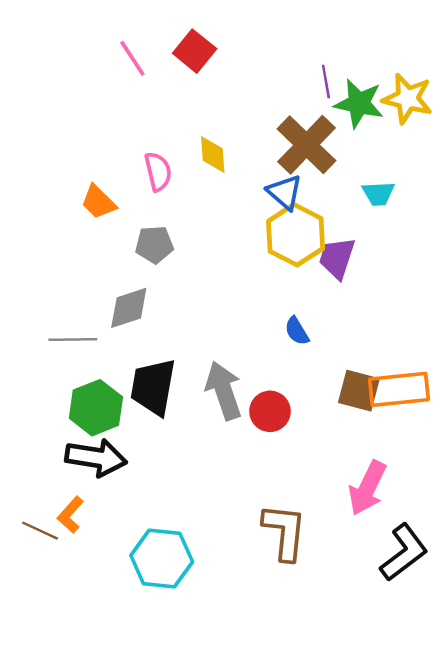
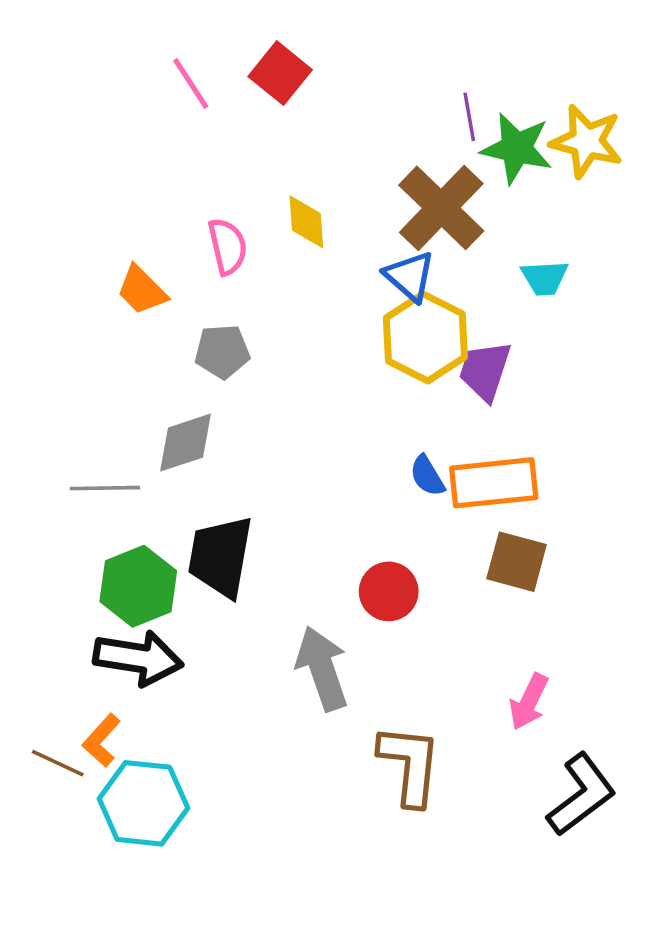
orange rectangle: (399, 389) -> (494, 483), moved
gray arrow: (224, 391) -> (322, 669), moved
pink arrow: (367, 488) -> (529, 702), size x0.7
cyan hexagon: (162, 559) -> (143, 803), moved

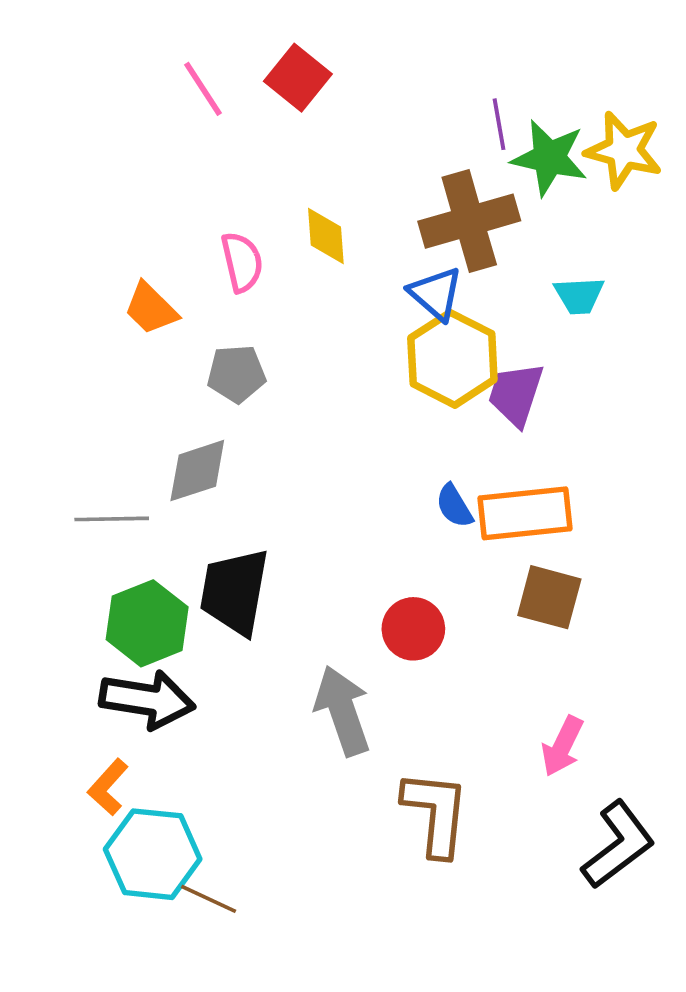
brown cross: (441, 208) -> (469, 221), turned 30
brown line: (58, 763) -> (209, 899), moved

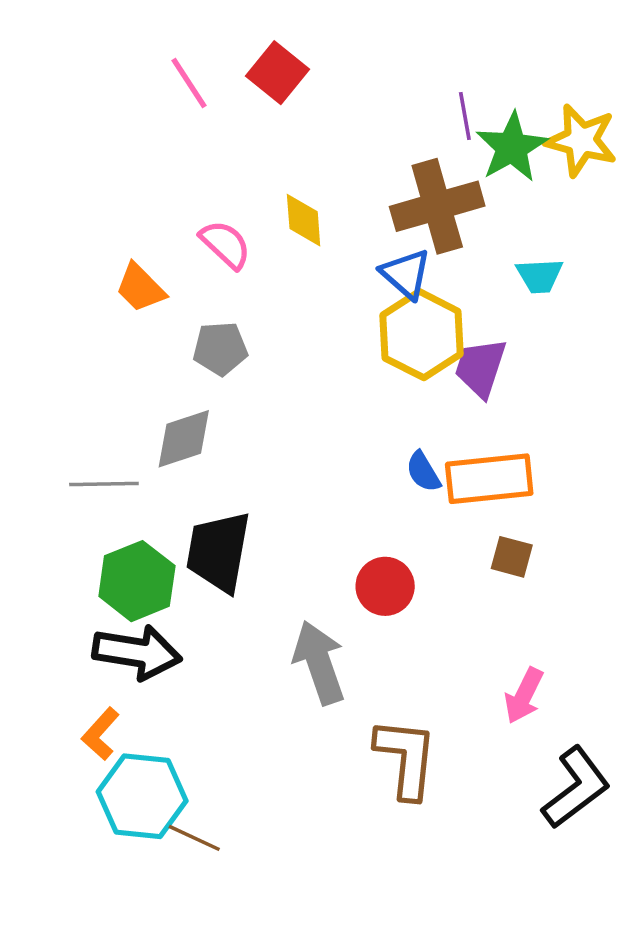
green star: (549, 158) -> (512, 147), turned 30
pink semicircle: (242, 262) -> (225, 244), turned -34
brown square: (549, 597) -> (512, 557), size x0.7

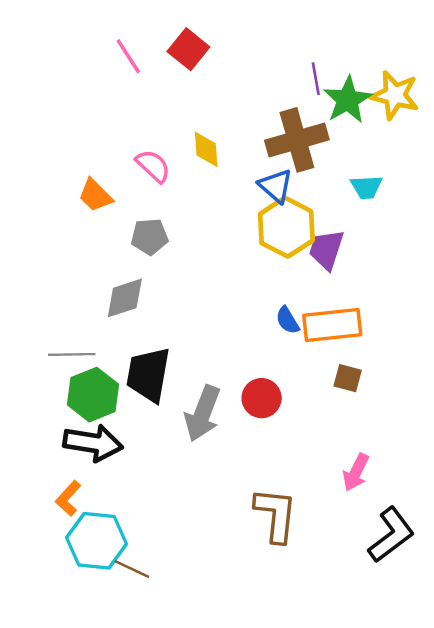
gray line: (104, 484) -> (72, 354), moved
gray arrow: (319, 663) -> (203, 413), moved, turned -140

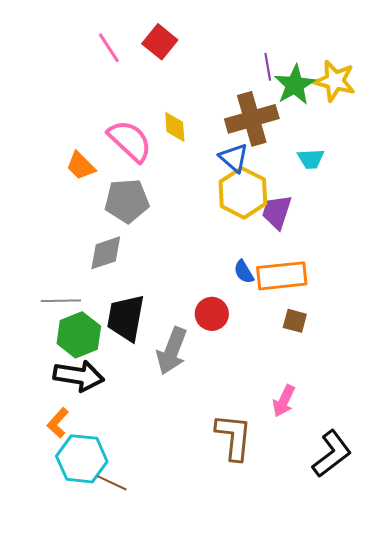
pink semicircle: (153, 166) -> (130, 141), size x1.5
gray pentagon: (150, 237) -> (127, 201), size x1.4
red circle: (262, 398) -> (212, 314), moved
pink arrow: (356, 472) -> (284, 401), moved

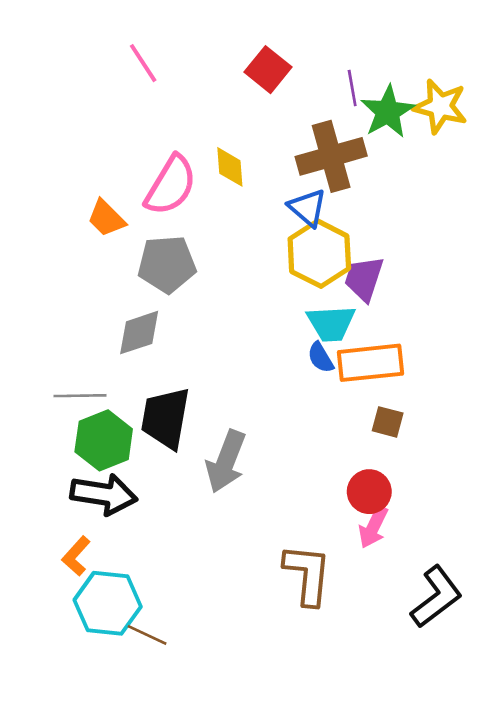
red square: (160, 42) -> (268, 70), moved
pink semicircle: (130, 141) -> (171, 185), turned 78
cyan trapezoid: (311, 159) -> (331, 323), moved, size x1.4
red circle: (212, 314) -> (369, 492), moved

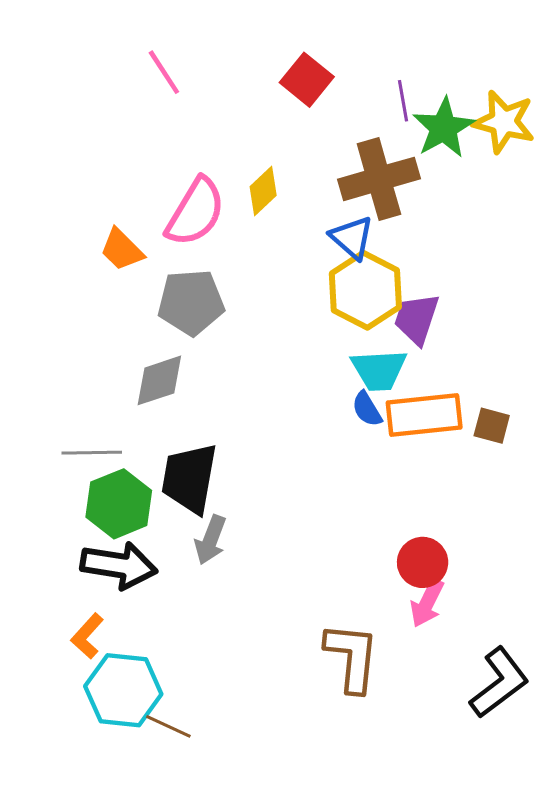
yellow diamond: (230, 167) -> (263, 191), turned 51
brown square: (388, 422) -> (492, 426), moved
gray arrow: (226, 461) -> (211, 540), moved, size x0.7

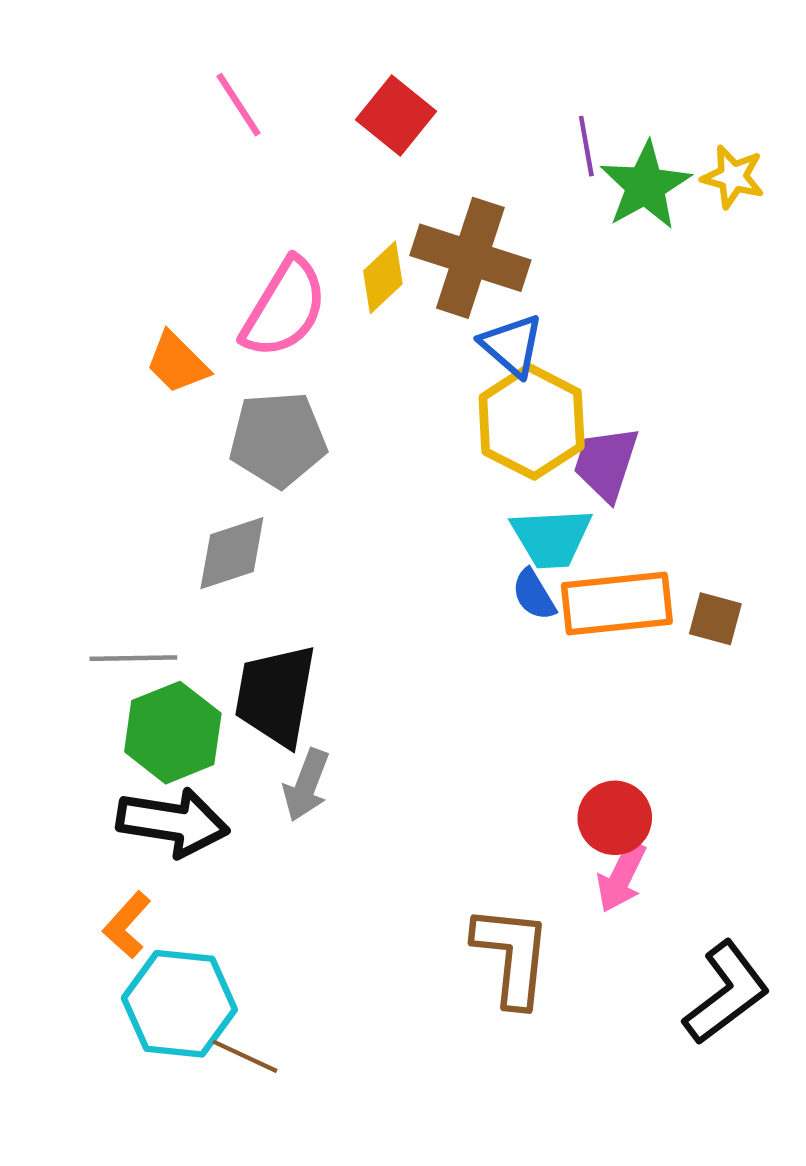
red square: (307, 80) -> (396, 116), moved
yellow star: (504, 122) -> (733, 177), size x0.7
brown cross: (379, 179) -> (470, 258), moved, turned 34

